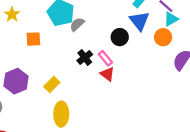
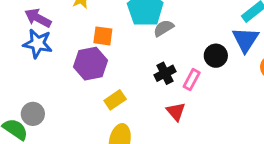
pink rectangle: (105, 58) -> (192, 80), turned 56
red triangle: (107, 74) -> (176, 112), moved
purple hexagon: (16, 81) -> (90, 64), moved

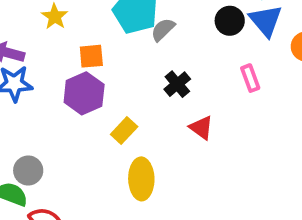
black circle: (216, 56) -> (230, 21), moved
pink rectangle: (192, 80) -> (250, 78), moved, turned -35

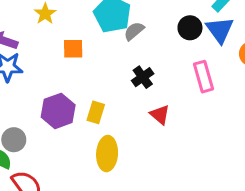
pink rectangle: (250, 78) -> (203, 77), size x1.4
purple hexagon: (84, 93) -> (58, 111), moved
yellow rectangle: (124, 131) -> (96, 112), turned -30

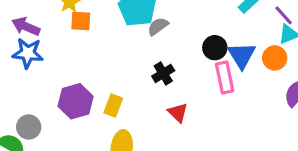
black circle: (190, 28) -> (215, 48), moved
blue triangle: (220, 30) -> (242, 55), moved
orange square: (73, 49) -> (81, 21), moved

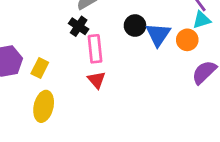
black cross: (163, 73) -> (79, 26), moved, turned -30
pink rectangle: (225, 77) -> (95, 49), moved

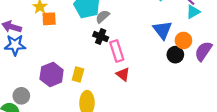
black circle: (135, 26) -> (175, 55), moved
orange circle: (187, 40) -> (183, 40), moved

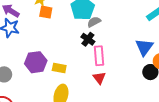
yellow rectangle: (78, 74) -> (59, 68), turned 72

